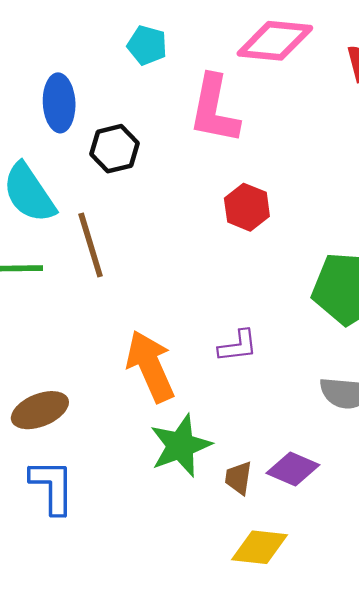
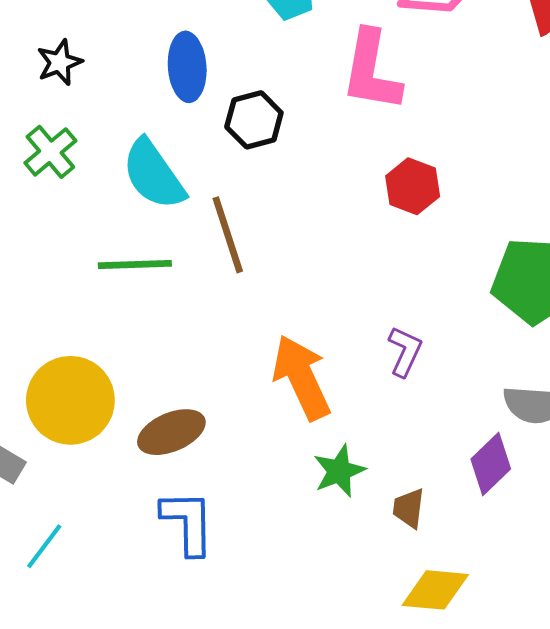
purple L-shape: (238, 346) -> (405, 351), turned -57
green star: (181, 446) -> (339, 471), size x0.7
purple diamond: (293, 469) -> (491, 464), moved, turned -66

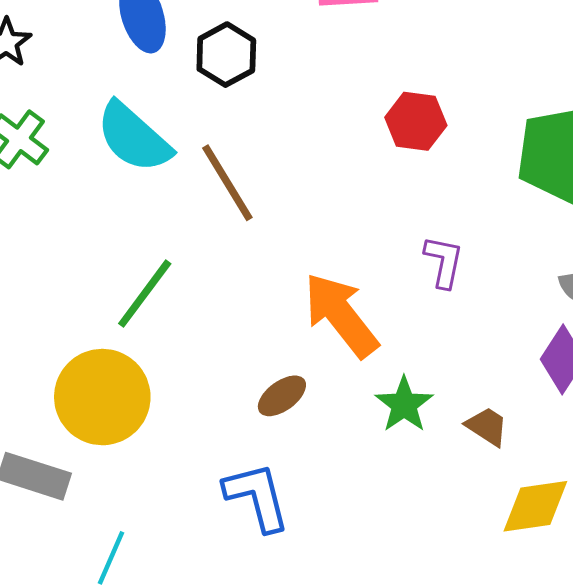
red hexagon: (413, 186) -> (416, 121), moved
green line: (135, 264) -> (145, 294), moved, turned -38
brown ellipse: (171, 432) -> (282, 396), moved, size x0.7
brown trapezoid: (409, 508) -> (487, 426), turned 129

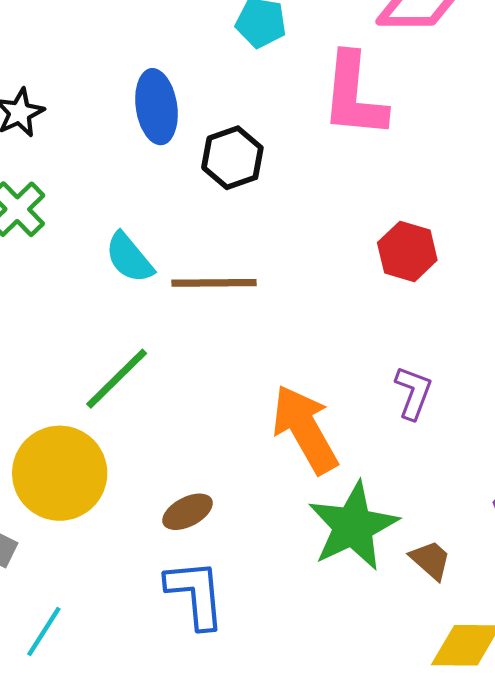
cyan semicircle: (134, 137) -> (129, 258), moved, size x0.7
brown line: (227, 183) -> (214, 283), turned -68
brown ellipse: (282, 396) -> (188, 512), moved
green star: (404, 405) -> (353, 526), size x1.6

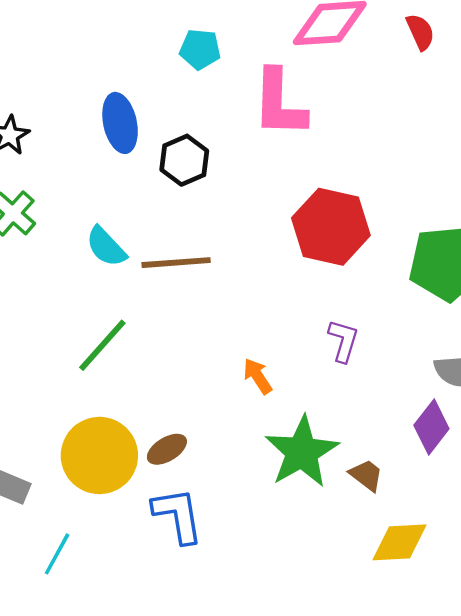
red hexagon: (407, 251) -> (331, 227), size x1.6
orange arrow: (305, 429) -> (258, 376), size x0.5
yellow circle: (60, 473) -> (99, 455), moved

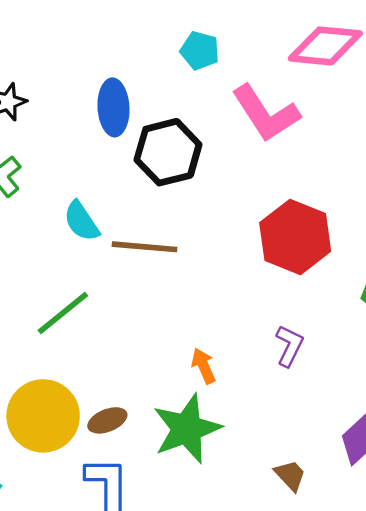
pink L-shape: (279, 103) -> (266, 113), turned -44
black hexagon: (184, 160) -> (168, 152), size x1.4
green star: (302, 452) -> (187, 429), moved

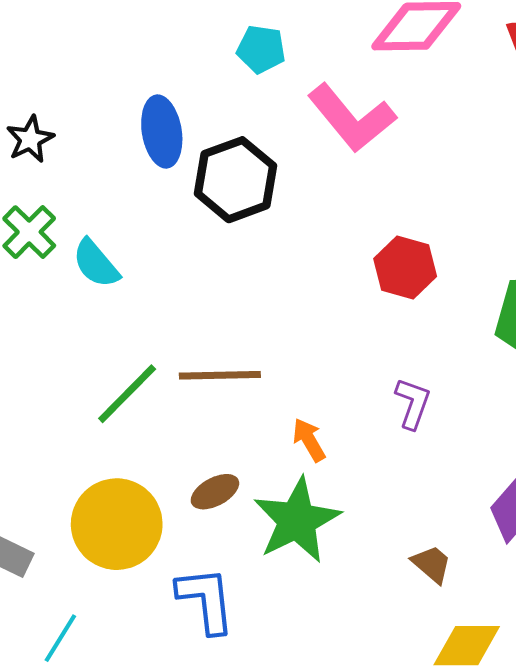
cyan semicircle: (81, 221) -> (96, 264), moved
red hexagon: (295, 237) -> (405, 267), size x0.7
brown line: (145, 247) -> (220, 375), moved
brown ellipse: (107, 420) -> (215, 492), moved

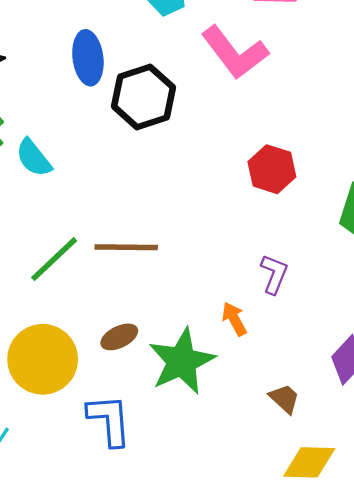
orange arrow: (309, 440) -> (234, 319), moved

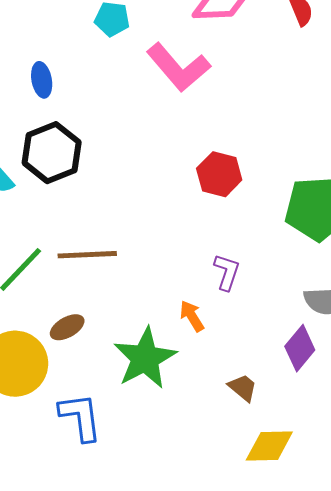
blue ellipse: (88, 58) -> (42, 80), size x0.7
black hexagon: (144, 97) -> (52, 153), moved
brown ellipse: (119, 337) -> (67, 327), moved

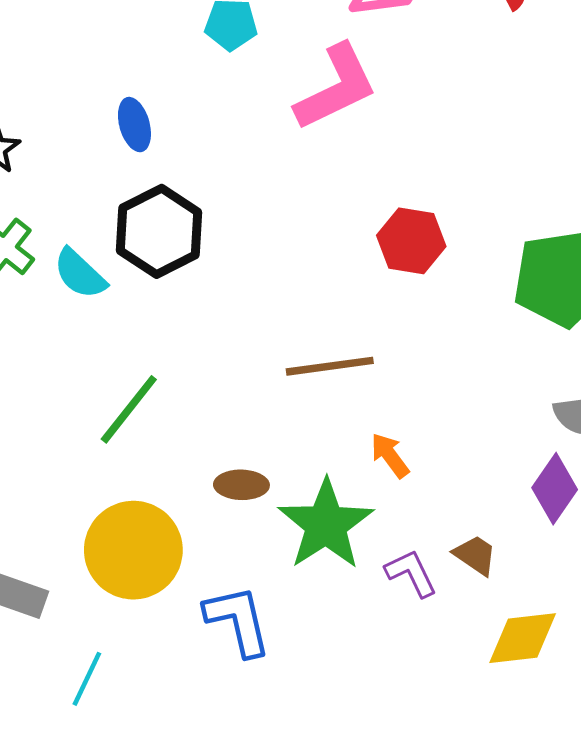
pink L-shape: (178, 67) -> (336, 87), turned -70
brown line: (87, 255) -> (330, 366), moved
purple L-shape: (227, 272) -> (411, 573), moved, turned -39
brown ellipse: (67, 327) -> (241, 485), moved, turned 36

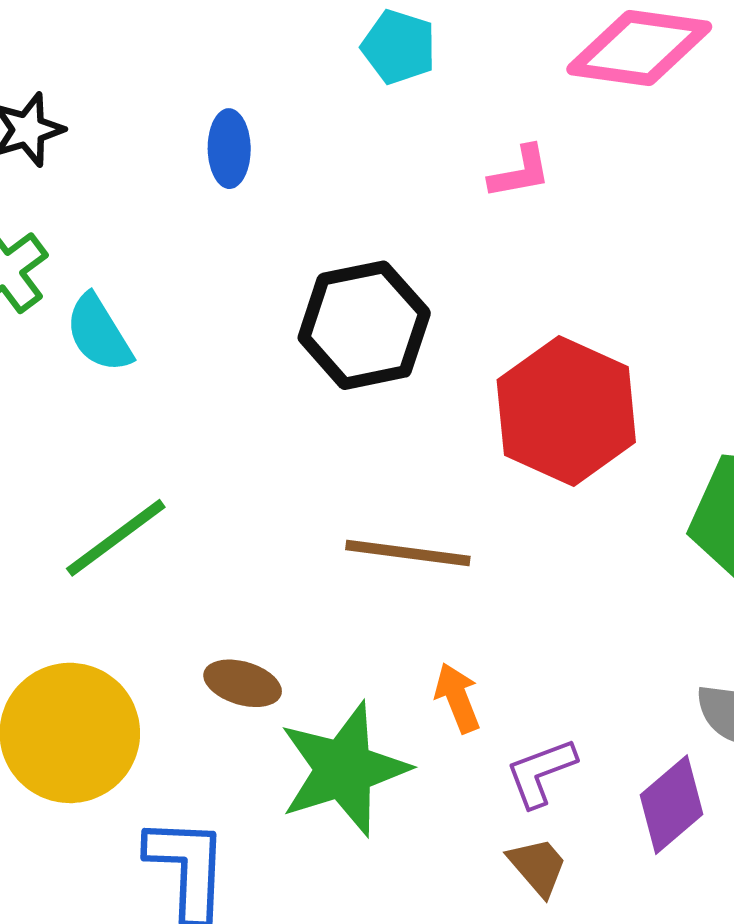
pink L-shape: (336, 87) -> (520, 172), size x0.5
black hexagon: (159, 231) -> (364, 325), moved
red hexagon: (411, 241) -> (566, 411), size x1.5
purple L-shape: (411, 573) -> (541, 772), moved, turned -100

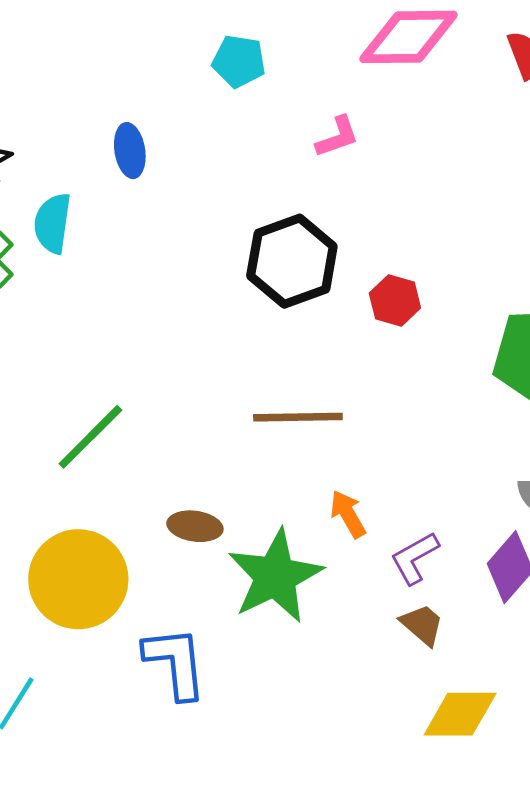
black hexagon: (364, 325) -> (292, 261), moved
cyan semicircle: (99, 333) -> (53, 223), moved, turned 48
red hexagon: (566, 411) -> (395, 301), size x0.5

